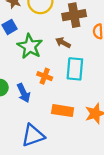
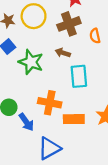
orange cross: (45, 76) -> (50, 103), moved, size x1.5
blue arrow: (23, 93) -> (26, 122), moved

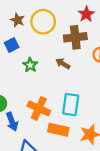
green star: (31, 62) -> (30, 65), size x0.6
cyan rectangle: (79, 76) -> (71, 105), moved

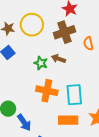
green star: (30, 65) -> (41, 63), moved
orange cross: (39, 108) -> (47, 91), moved

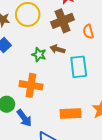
orange cross: (47, 91) -> (31, 85), moved
cyan rectangle: (74, 95) -> (79, 67), moved

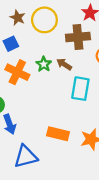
orange cross: (31, 85) -> (17, 72), moved

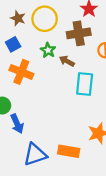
green star: (44, 64) -> (48, 50), moved
orange rectangle: (58, 134) -> (69, 151), moved

